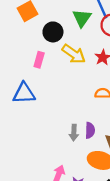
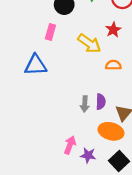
yellow arrow: (74, 54) -> (89, 43), moved

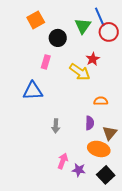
red star: (113, 30) -> (93, 59), moved
orange semicircle: (113, 65) -> (101, 101), moved
gray arrow: (85, 104) -> (56, 126), moved

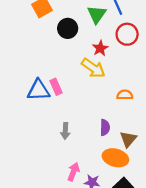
red circle: (109, 32) -> (127, 34), moved
red star: (93, 59) -> (100, 48), moved
pink rectangle: (46, 62) -> (56, 87), moved, turned -40
orange semicircle: (101, 101) -> (125, 95), moved

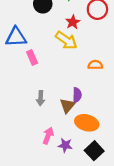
blue triangle: (38, 90) -> (16, 37), moved
brown triangle: (128, 139) -> (67, 106), moved

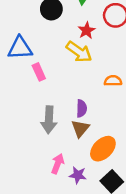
purple semicircle: (77, 95) -> (82, 108), moved
gray arrow: (41, 98) -> (49, 120), size x1.5
orange ellipse: (87, 123) -> (103, 149), turned -60

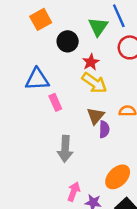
red star: (87, 30) -> (91, 62), moved
purple semicircle: (82, 108) -> (104, 129), moved
brown triangle: (80, 129) -> (96, 116), moved

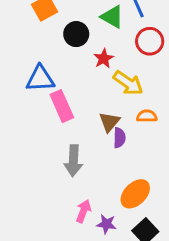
green triangle: (98, 27) -> (112, 17), turned -35
yellow arrow: (94, 83) -> (128, 83), moved
pink rectangle: (55, 102) -> (62, 106), size x1.5

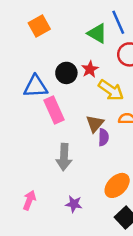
black circle: (76, 34) -> (66, 73), moved
pink arrow: (83, 211) -> (29, 200), moved
purple star: (106, 224) -> (74, 204), moved

